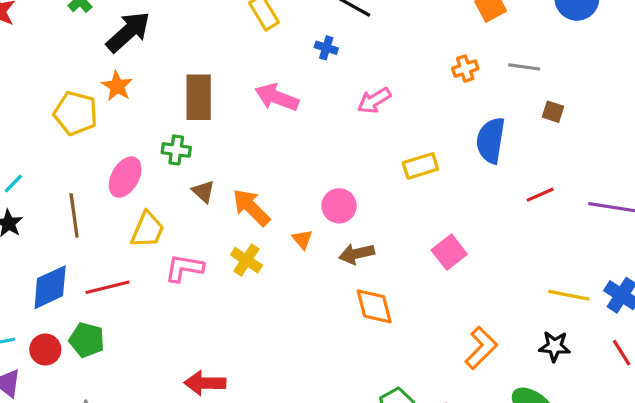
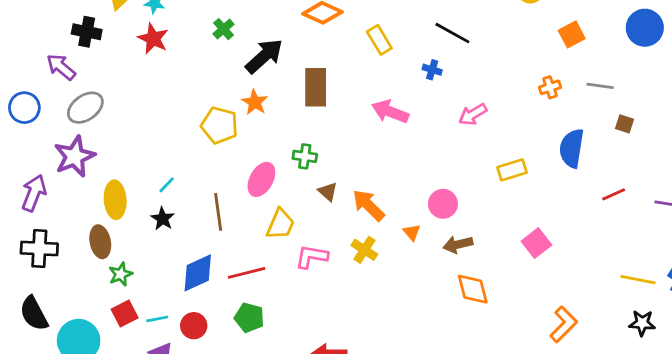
brown rectangle: (199, 97) -> (316, 87), moved
green pentagon: (87, 340) -> (249, 318), moved
black star: (555, 346) -> (642, 323), moved

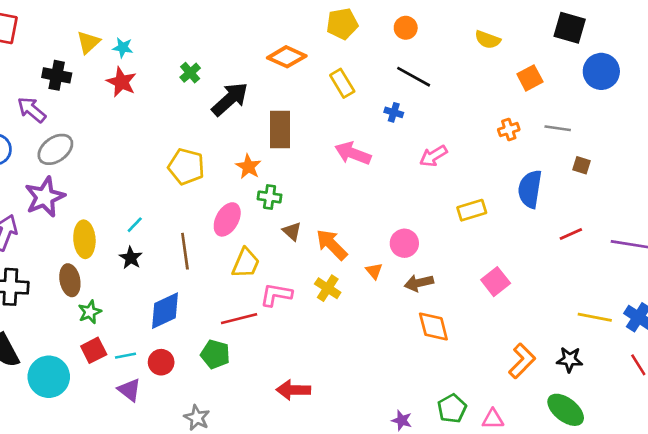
orange star: (255, 102) -> (248, 167), moved
red line: (247, 273) -> (239, 319), moved
black star: (642, 323) -> (570, 360), moved

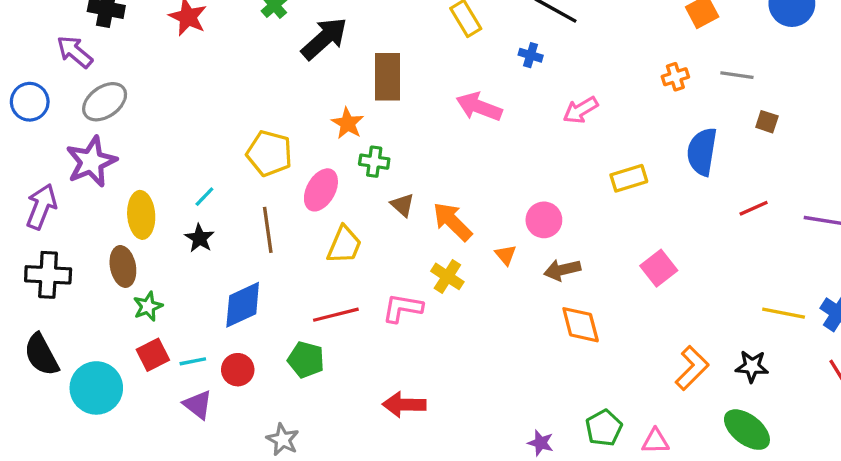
yellow pentagon: (186, 167) -> (269, 153), moved
pink L-shape: (276, 295) -> (402, 308), moved

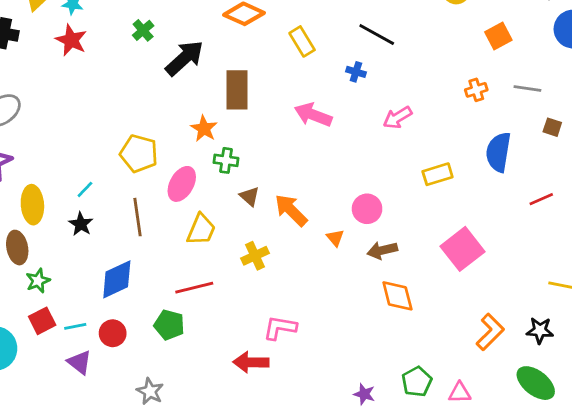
pink square: (659, 268) -> (462, 249), size x1.4
yellow cross: (447, 276) -> (255, 256), moved, turned 32
pink L-shape: (402, 308) -> (280, 328), moved

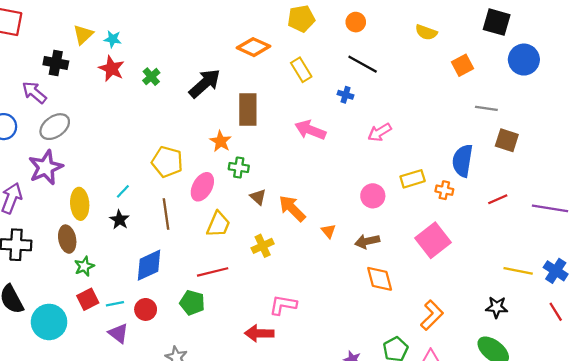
green cross: (143, 30) -> (151, 77), moved
orange cross: (476, 90) -> (444, 190), moved, turned 30
brown square: (552, 127) -> (507, 140), size x1.5
pink circle: (367, 209) -> (373, 196), moved
orange L-shape: (490, 332) -> (432, 315), moved

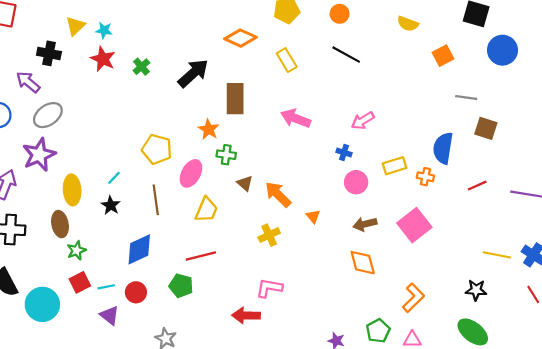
blue cross: (346, 95) -> (344, 153), moved
brown arrow: (367, 241) -> (365, 224), moved
yellow cross: (263, 246) -> (269, 235), moved

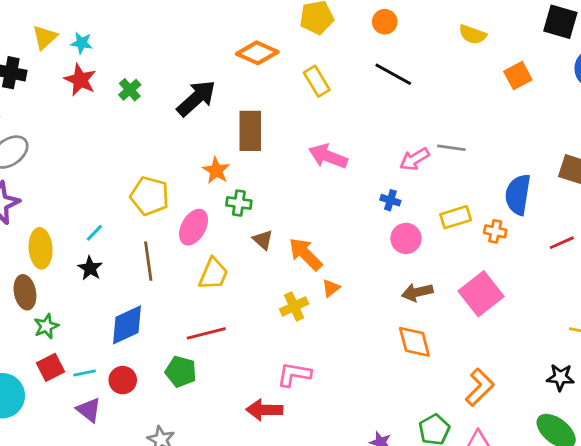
gray line: (466, 97) -> (451, 148), moved
orange triangle: (313, 216) -> (331, 288), moved, turned 32

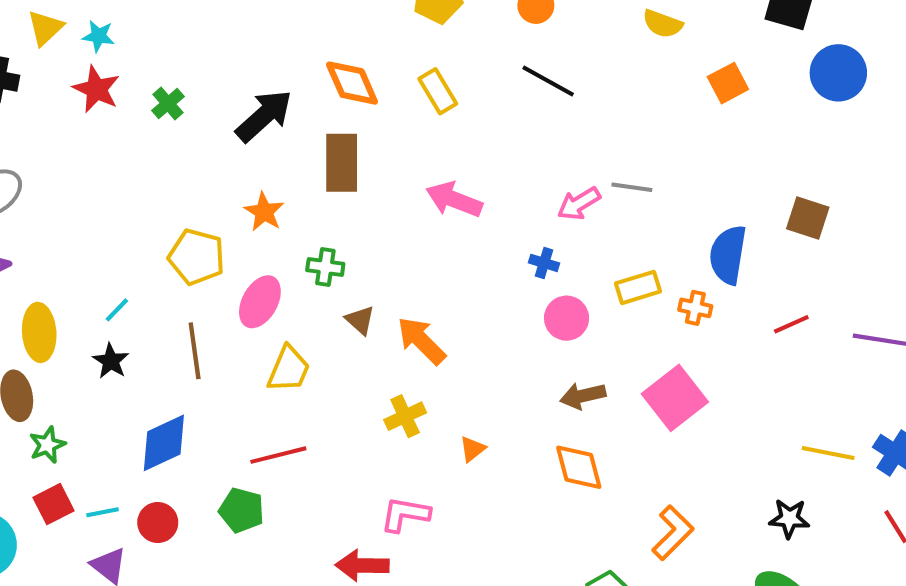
orange diamond: (257, 53) -> (352, 83), moved, turned 42
orange star: (216, 170) -> (264, 212), moved
orange triangle: (331, 288) -> (472, 449), moved

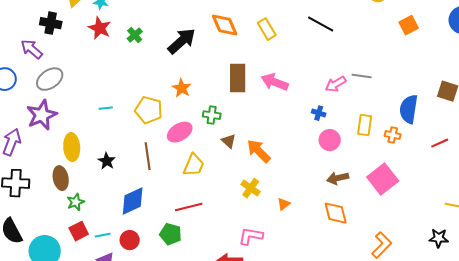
brown rectangle: (342, 163) -> (238, 78), moved
yellow rectangle: (638, 287) -> (365, 125), turned -65
pink ellipse: (260, 302) -> (180, 132), turned 30
cyan line: (117, 310) -> (106, 108), moved, turned 40
yellow cross: (405, 416) -> (251, 188), turned -30

